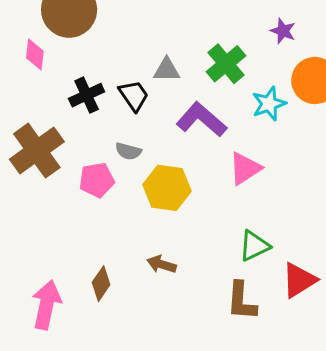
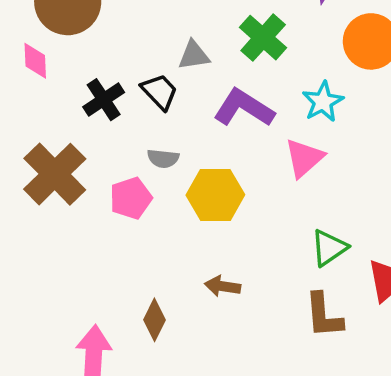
cyan star: (269, 104) -> (323, 102), moved

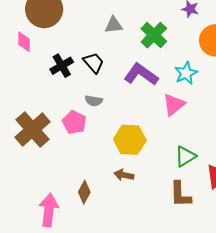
gray triangle: (194, 55) -> (114, 25), moved
brown cross: (55, 174) -> (32, 129), moved
yellow hexagon: (215, 195) -> (130, 140), moved
pink pentagon: (131, 198) -> (74, 122), turned -30

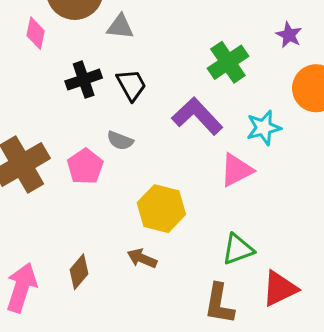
gray triangle: (114, 25) -> (120, 27), moved

